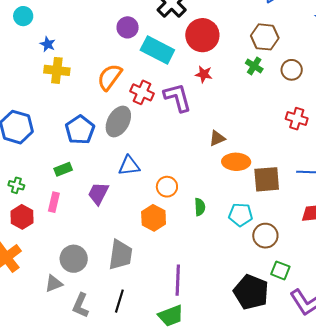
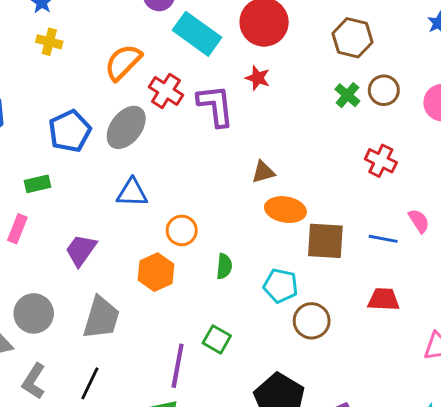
green cross: (254, 66) -> (347, 95), moved
yellow cross: (57, 70) -> (49, 42), size x0.7
purple trapezoid: (98, 193) -> (81, 250), moved
green square: (280, 270) -> (217, 339), moved

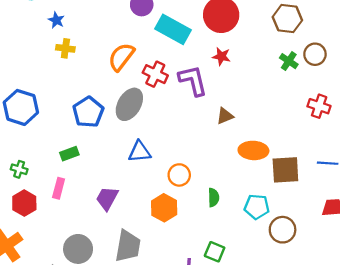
brown triangle: (263, 172) -> (225, 116), moved

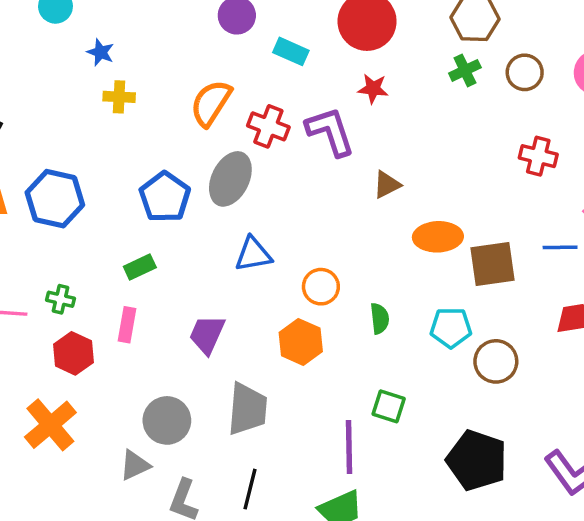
cyan rectangle: (173, 29) -> (291, 51), size x0.6
green cross: (289, 61) -> (465, 70), moved, turned 36

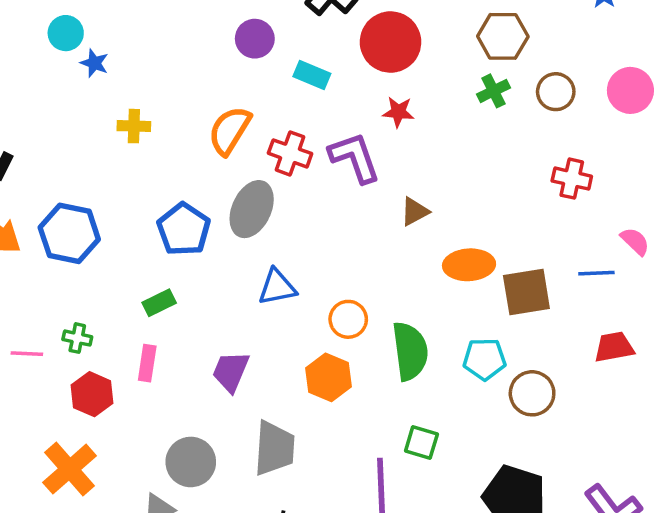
blue star: (101, 52) -> (94, 63), moved
green semicircle: (380, 319) -> (410, 351), size x1.8

